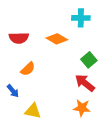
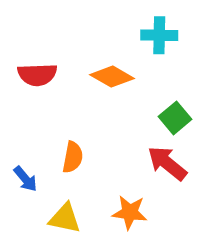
orange semicircle: (28, 69) -> (73, 157), moved, turned -35
orange star: (82, 108) -> (130, 212), moved

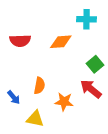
orange diamond: (112, 77) -> (61, 42), turned -35
orange star: (130, 212) -> (64, 102), moved

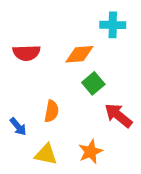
green square: (95, 64) -> (93, 83), moved
orange star: (64, 102) -> (90, 152), moved, turned -30

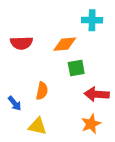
green square: (93, 83) -> (76, 68), turned 30
red arrow: (118, 115) -> (97, 94), turned -35
orange star: (90, 152) -> (91, 124), moved

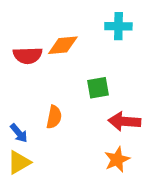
orange diamond: (65, 44) -> (63, 45), moved
yellow triangle: (37, 126) -> (19, 162), moved, turned -42

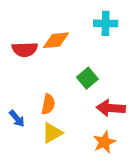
green square: (98, 88) -> (87, 78), turned -30
yellow triangle: (19, 162) -> (52, 133), moved

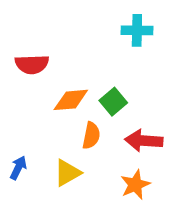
orange diamond: (56, 40) -> (71, 100), moved
orange semicircle: (48, 104) -> (91, 136), moved
blue arrow: (17, 119) -> (18, 168), moved, turned -114

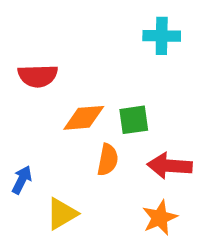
green square: (113, 102) -> (134, 120), turned 32
blue arrow: (18, 168) -> (22, 180), moved
yellow triangle: (67, 173) -> (62, 214), moved

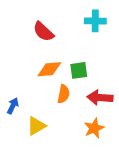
red semicircle: (38, 76) -> (43, 32), moved, turned 45

